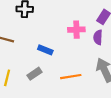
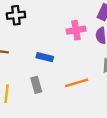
gray rectangle: (34, 74) -> (36, 85), turned -64

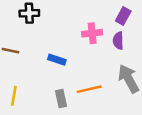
gray rectangle: (36, 85) -> (61, 98), moved

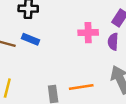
blue rectangle: (57, 60) -> (30, 39), moved

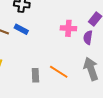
orange line: (81, 87) -> (59, 72), turned 36

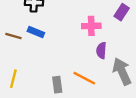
purple semicircle: (88, 38) -> (101, 50), moved

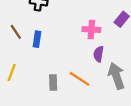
blue rectangle: (36, 32) -> (37, 39), moved, turned 70
brown line: (13, 36) -> (16, 32), turned 35

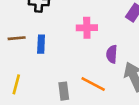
pink cross: (91, 30) -> (87, 28), moved
brown line: (16, 32) -> (17, 38), turned -56

